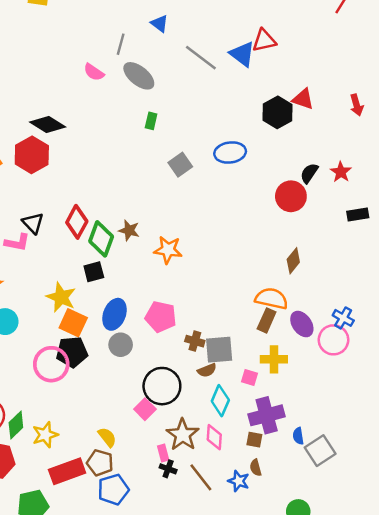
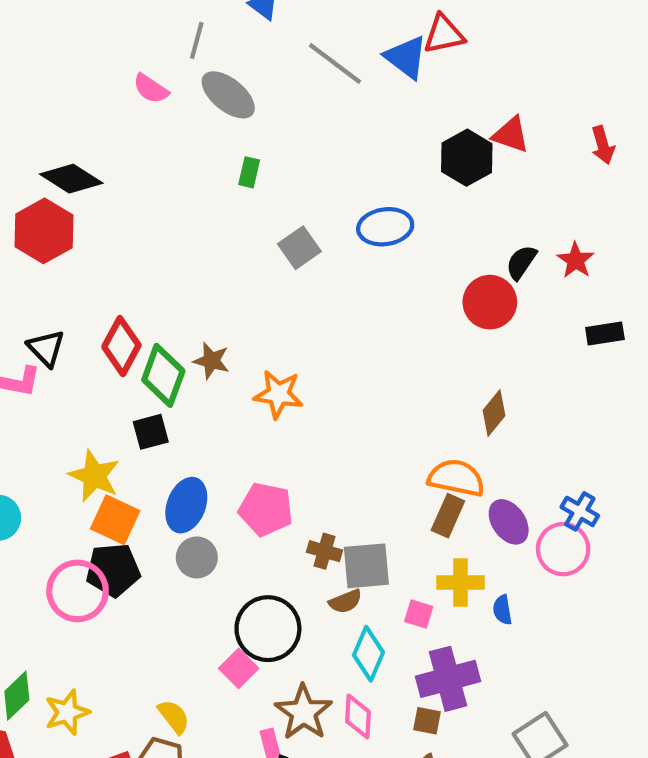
blue semicircle: (298, 436) -> (502, 610), moved

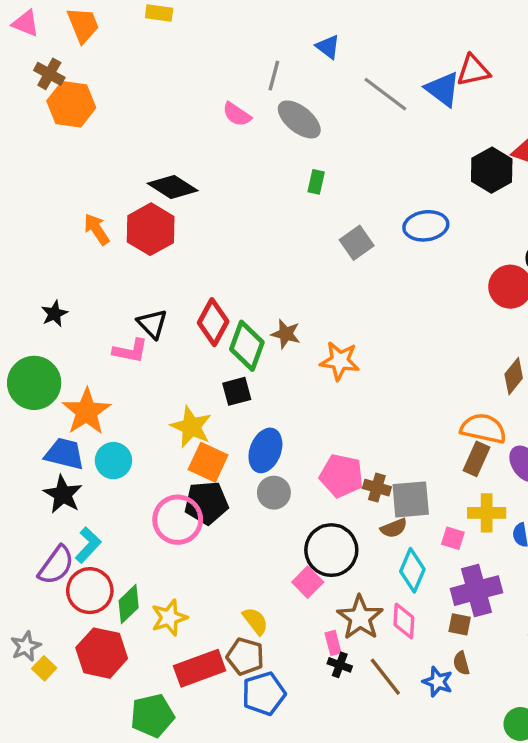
pink pentagon: (266, 509) -> (341, 476), moved

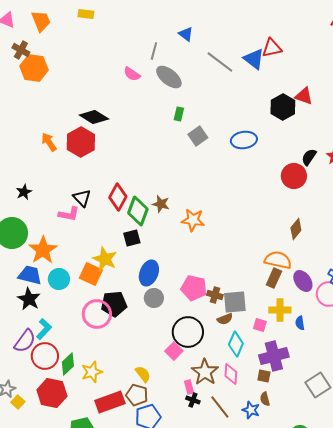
gray square: (357, 243) -> (198, 136), moved
orange square: (208, 462) -> (91, 274), moved

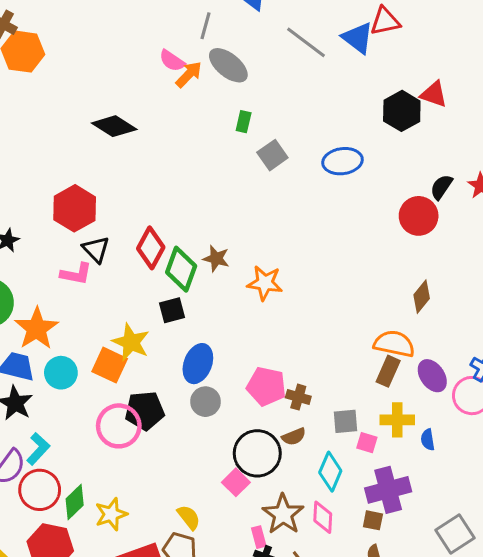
orange arrow: (49, 142) -> (189, 74), moved, turned 78
red hexagon: (81, 142) -> (75, 208), moved
gray square: (235, 302) -> (346, 421), moved, size x0.7
brown semicircle: (225, 319) -> (294, 437), moved

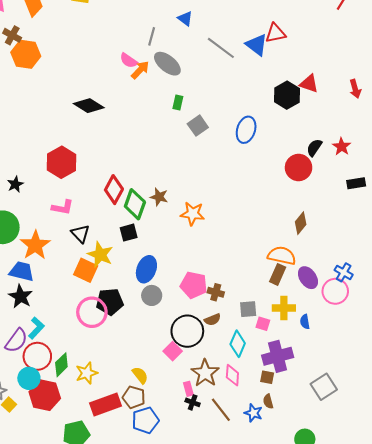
blue ellipse: (342, 161) -> (246, 130), turned -65
black triangle: (96, 249) -> (80, 234), moved
cyan circle: (61, 373) -> (29, 378), moved

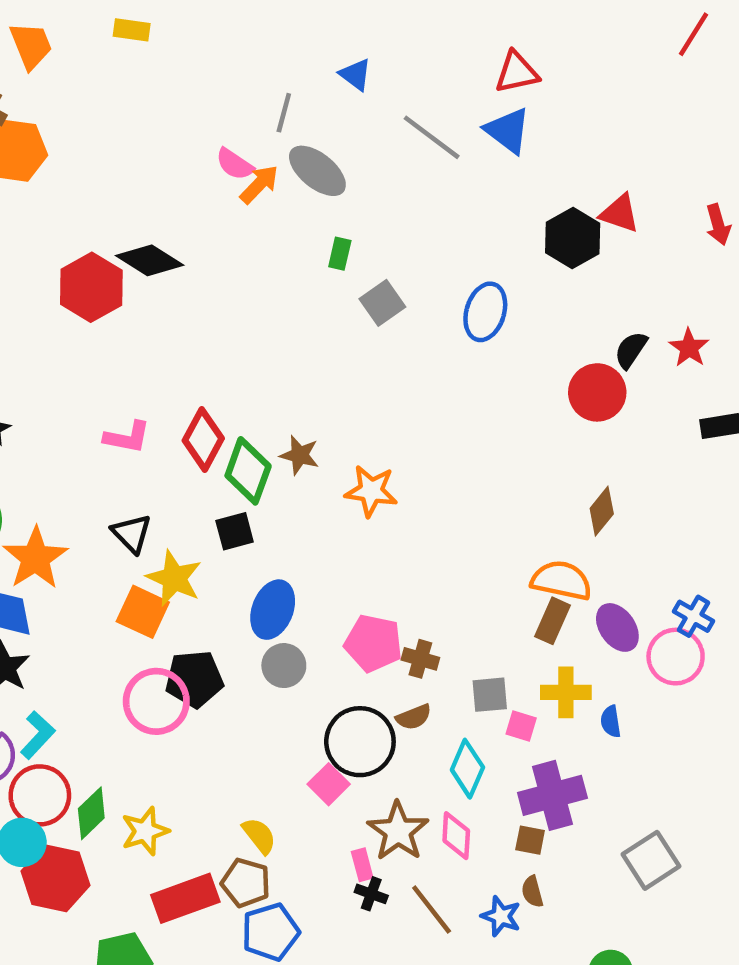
red triangle: (275, 33) -> (517, 72), moved
red hexagon: (61, 162) -> (91, 287), moved
pink L-shape: (63, 207) -> (127, 437), moved

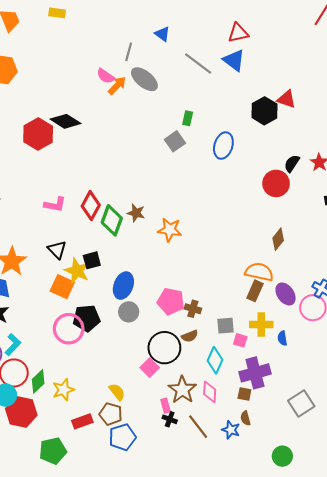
green rectangle: (340, 254) -> (188, 118), moved
black square: (235, 531) -> (92, 260), moved
red rectangle: (185, 898) -> (82, 421), size x0.7

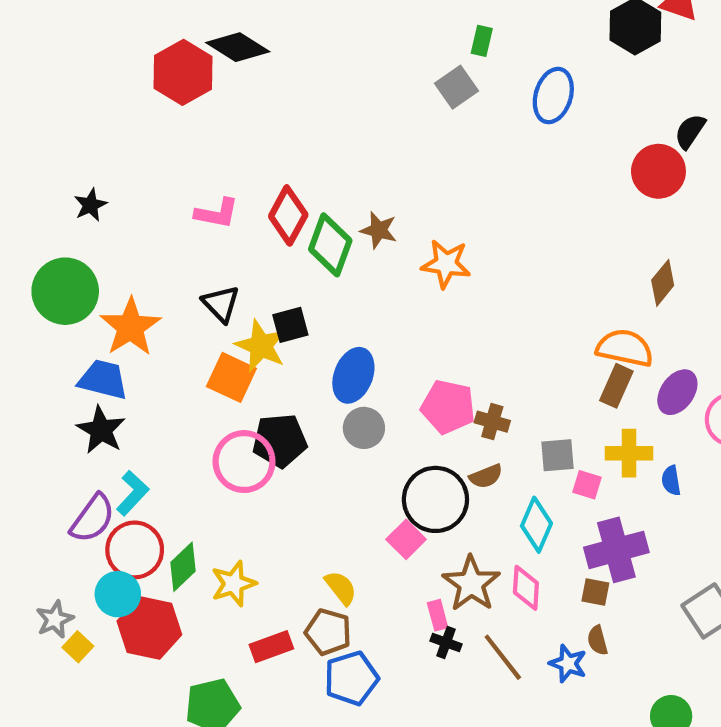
purple ellipse: (286, 294) -> (677, 392), turned 70

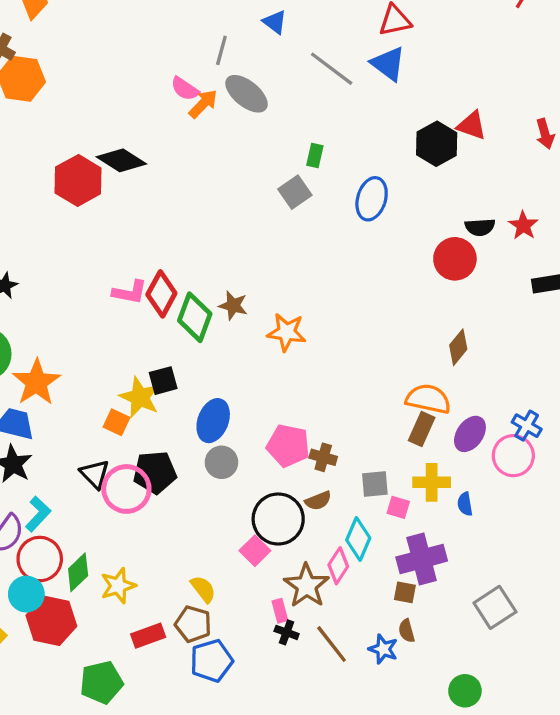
black semicircle: (690, 131) -> (480, 227), turned -128
pink L-shape: (217, 213) -> (130, 292), moved
black triangle: (221, 304) -> (95, 474), moved
orange square: (231, 377) -> (116, 422), size x0.7
pink diamond: (526, 588) -> (338, 566), moved, turned 30

